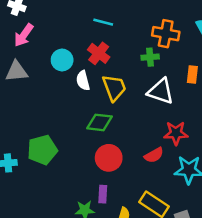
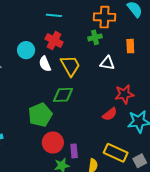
white triangle: (161, 91) -> (107, 63), size x0.7
green pentagon: (42, 150) -> (40, 115), moved
red circle: (109, 158) -> (53, 143), moved

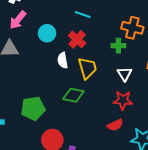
cyan circle: (26, 50) -> (47, 33), moved
white triangle: (107, 63) -> (125, 74), turned 35
red star: (124, 94) -> (123, 100), moved
green pentagon: (40, 115) -> (33, 108), moved

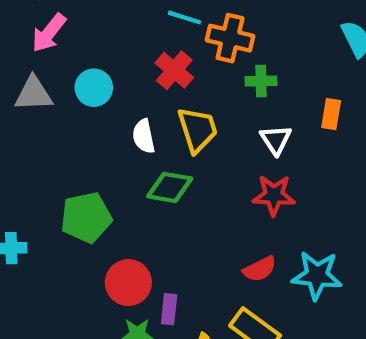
orange cross: (132, 28) -> (230, 38), moved
cyan circle: (47, 33) -> (94, 88), moved
white semicircle: (63, 60) -> (144, 136), moved
red semicircle: (115, 125) -> (260, 269), moved

